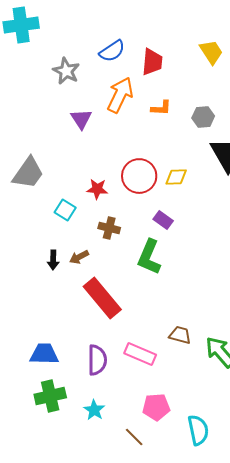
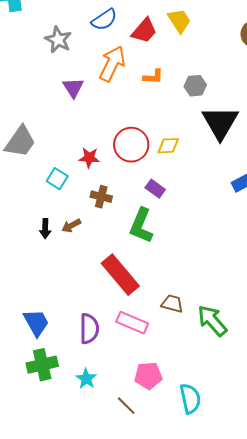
yellow trapezoid: (211, 52) -> (179, 21), moved
red trapezoid: (152, 62) -> (144, 31), turned 36
red rectangle: (102, 298) -> (120, 275), moved
blue trapezoid: (44, 354) -> (36, 323), turned 60

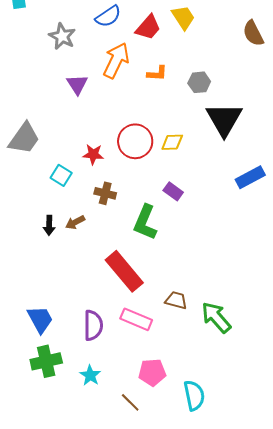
purple rectangle: (155, 189) -> (173, 191), moved

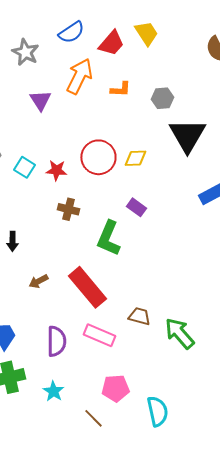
cyan square: (61, 175) -> (24, 167), moved
brown arrow: (75, 222) -> (38, 281), moved

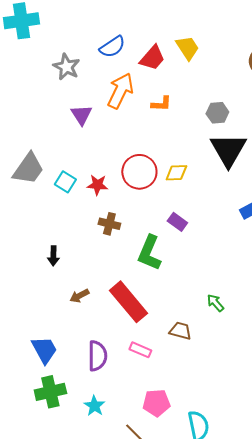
gray hexagon: (162, 98) -> (217, 113), moved
green arrow: (179, 333) -> (215, 303), moved, size x0.6
pink rectangle: (99, 335) -> (140, 350), size x0.7

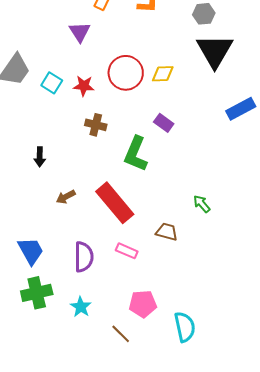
purple triangle: (81, 115) -> (80, 32), moved

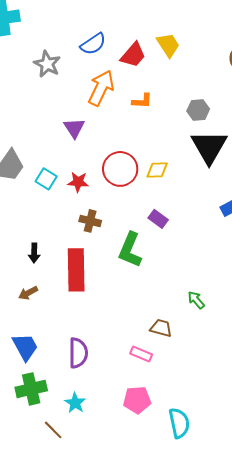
brown arrow: (66, 197) -> (28, 293), moved
red rectangle: (115, 203) -> (76, 270), moved, turned 39
pink rectangle: (127, 251) -> (141, 354), moved
brown line: (121, 334) -> (53, 430), moved

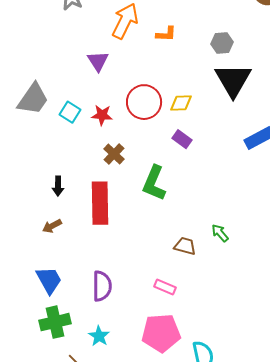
purple rectangle: (158, 219) -> (182, 139), moved
brown cross: (90, 221) -> (114, 154), turned 30
brown trapezoid: (161, 328) -> (185, 246), moved
pink pentagon: (137, 400) -> (161, 333), size x1.4

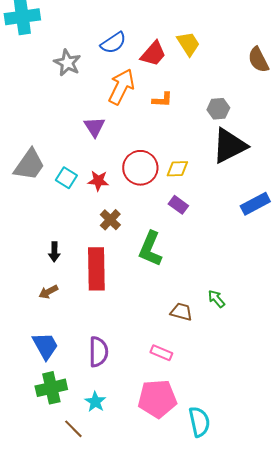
black triangle: (233, 80) -> (229, 146), turned 33

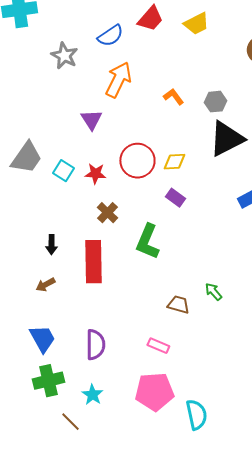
yellow trapezoid: (188, 44) -> (196, 24), moved, turned 96
red trapezoid: (153, 54) -> (150, 19), moved
orange L-shape: (162, 100) -> (173, 97), moved, turned -130

